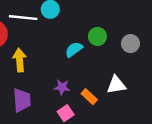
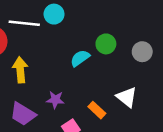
white triangle: (116, 85) -> (127, 97), turned 48
purple star: (62, 87) -> (55, 100), moved
purple trapezoid: (22, 100) -> (23, 114), turned 125

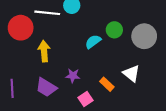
gray circle: (142, 52) -> (144, 36), size x1.5

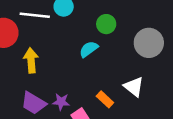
green circle: (114, 30) -> (106, 24), moved
purple star: (73, 76) -> (61, 102), moved

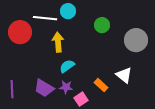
cyan semicircle: (89, 49) -> (67, 66), moved
yellow arrow: (31, 60) -> (58, 42), moved

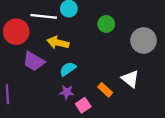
yellow arrow: (58, 42) -> (58, 43), turned -72
purple trapezoid: (44, 88) -> (34, 61), moved

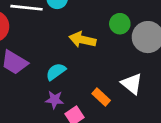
green circle: (106, 24) -> (120, 24), moved
yellow arrow: (58, 43) -> (82, 40), moved

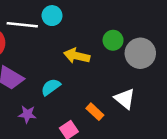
purple star: (54, 100) -> (27, 114), moved

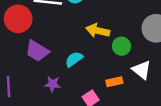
green circle: (113, 40) -> (121, 46), moved
orange rectangle: (95, 112) -> (114, 82), turned -56

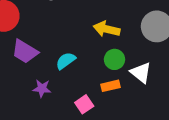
yellow arrow: (98, 31) -> (107, 29), moved
green circle: (121, 46) -> (115, 59), moved

